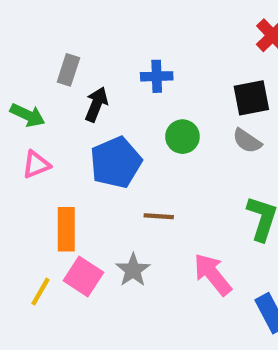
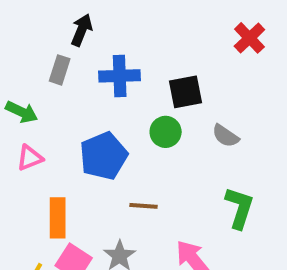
blue cross: (157, 76) -> (120, 76), moved, size x1.4
black square: (251, 98) -> (186, 92), moved
black arrow: (96, 104) -> (82, 30), moved

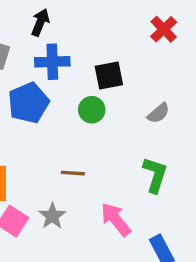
black arrow: (82, 30) -> (40, 22), moved
gray semicircle: (225, 136) -> (159, 113), moved, turned -75
blue pentagon: (104, 156) -> (28, 103), moved

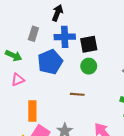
black square: (109, 75) -> (89, 44), moved
brown line: (73, 173) -> (77, 94), moved

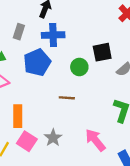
black square: (89, 44) -> (102, 52), moved

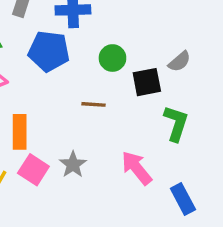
black square: (102, 52) -> (147, 82), moved
blue pentagon: (37, 62) -> (49, 51), turned 30

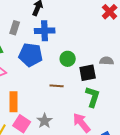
gray semicircle: (179, 61) -> (107, 61), turned -136
green L-shape: (176, 123) -> (93, 97), moved

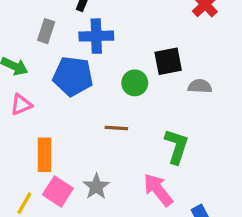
black square: (88, 73) -> (168, 61), moved

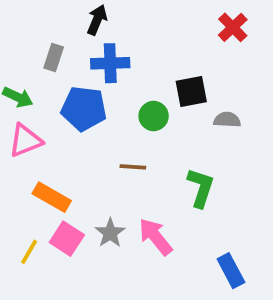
pink triangle: (21, 105) -> (25, 141), size x1.4
orange rectangle: (44, 155) -> (52, 197), turned -60
pink arrow: (158, 190) -> (155, 237), moved

